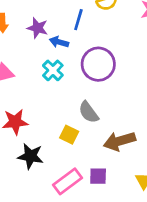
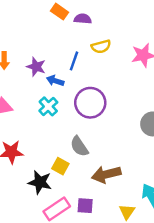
black star: (30, 156) -> (40, 182), moved

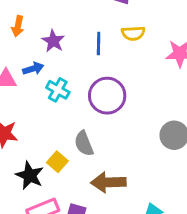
blue line: (74, 61) -> (99, 43), turned -30
blue arrow: (55, 81) -> (33, 69), moved, turned 133
cyan cross: (48, 106) -> (58, 90), turned -30

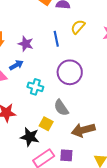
yellow semicircle: (133, 33) -> (78, 27), turned 147
cyan cross: (58, 90) -> (35, 87), moved

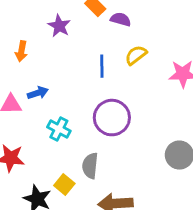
purple star: (26, 44) -> (59, 26), moved
gray semicircle: (61, 108) -> (90, 166), turned 30

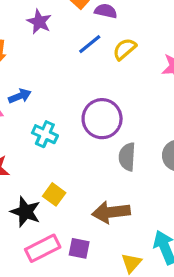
blue line: (102, 66) -> (90, 44), moved, turned 55
gray semicircle: (90, 166) -> (127, 157), moved

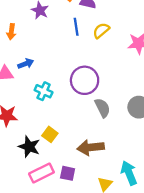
blue line: (90, 44) -> (76, 27), turned -60
gray semicircle: (127, 157) -> (102, 108), turned 150

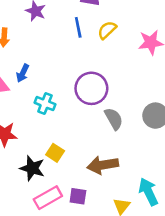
blue arrow: (26, 64) -> (23, 73), turned 140

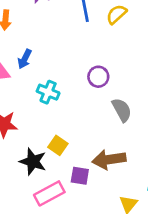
purple circle: (91, 88) -> (98, 77), size x0.6
purple square: (78, 196) -> (80, 176), moved

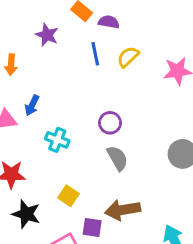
gray semicircle: (122, 110) -> (117, 158), moved
black star: (33, 161) -> (26, 214), moved

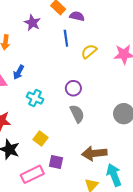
yellow semicircle: (128, 57) -> (89, 51), moved
brown arrow: (123, 210) -> (94, 153), moved

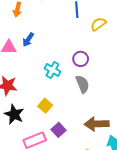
cyan cross: (35, 98) -> (53, 70), moved
purple square: (56, 162) -> (59, 130), turned 32

